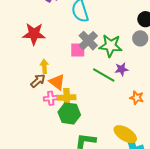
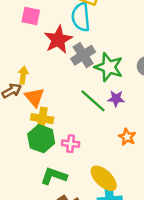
red star: (34, 34) -> (58, 40), moved, turned 30
pink square: (78, 50) -> (31, 16), moved
pink cross: (51, 98) -> (71, 144), moved

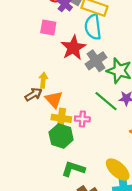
pink cross: (71, 144) -> (82, 119), moved

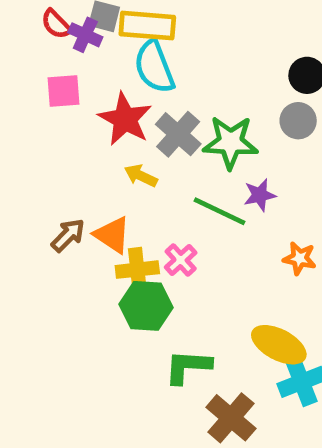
yellow arrow: (43, 80) -> (141, 176), moved, turned -56
pink cross: (82, 119) -> (181, 260), turned -32

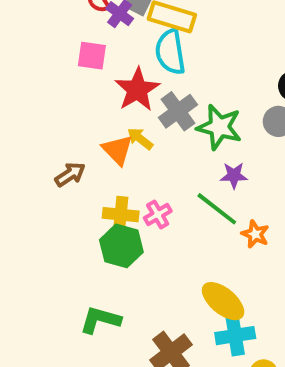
green line: (219, 211) -> (217, 209), moved
orange triangle: (112, 235) -> (117, 150), moved
green L-shape: (188, 367) -> (100, 320), moved

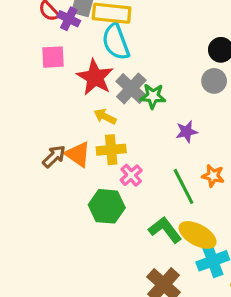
green star: (219, 127) -> (153, 96), moved, size x0.7
orange triangle: (117, 150) -> (78, 154), moved
green line: (217, 209) -> (184, 186), moved, turned 36
yellow cross: (121, 215) -> (111, 150), moved
green L-shape: (100, 320) -> (165, 230), moved, turned 48

